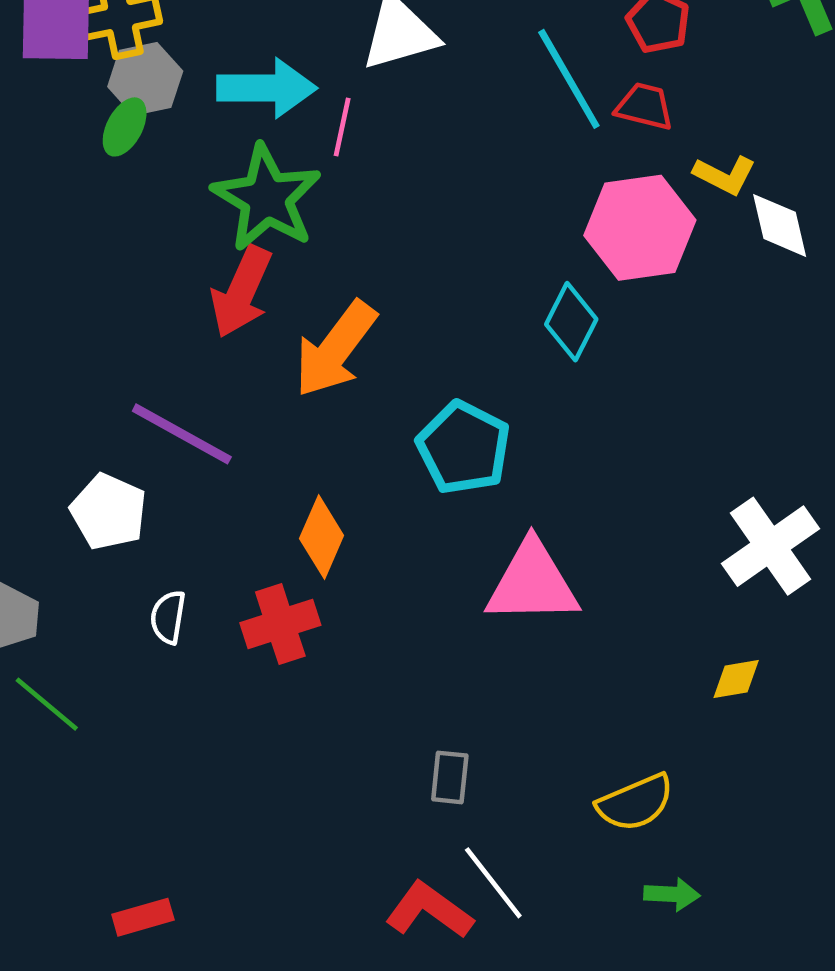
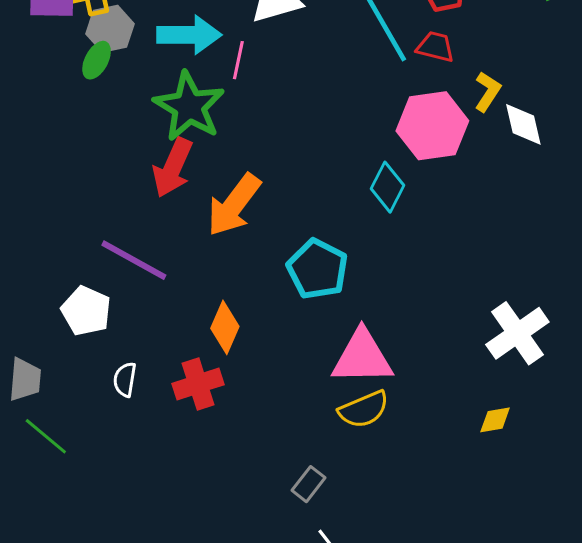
yellow L-shape: (725, 175) -> (488, 92), turned -84
gray rectangle: (450, 777) -> (308, 484), turned 32
yellow semicircle: (635, 803) -> (364, 409), moved

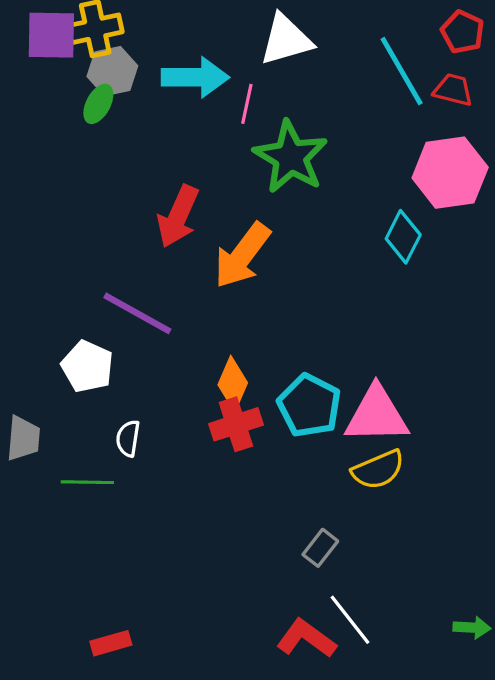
green star: (189, 106) -> (291, 157), moved
cyan pentagon: (317, 269) -> (309, 406), moved
red cross: (198, 384) -> (236, 424), moved
green line: (46, 436) -> (87, 482), moved, turned -39

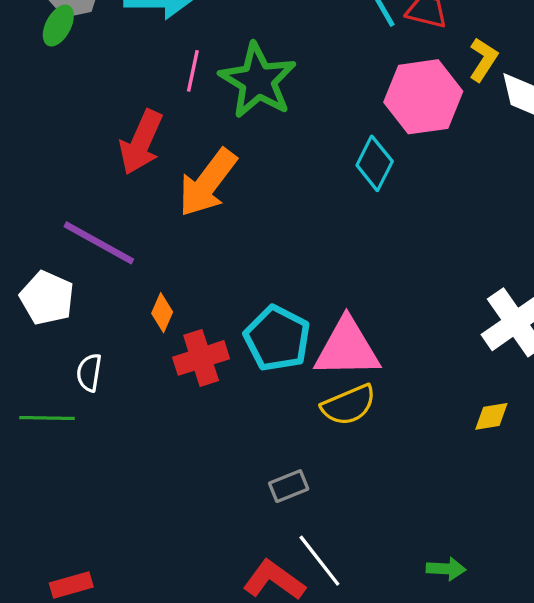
pink line: (247, 104) -> (193, 71), moved
orange diamond: (233, 384) -> (162, 313), moved, size x0.7
gray rectangle: (320, 548) -> (289, 486), turned 30

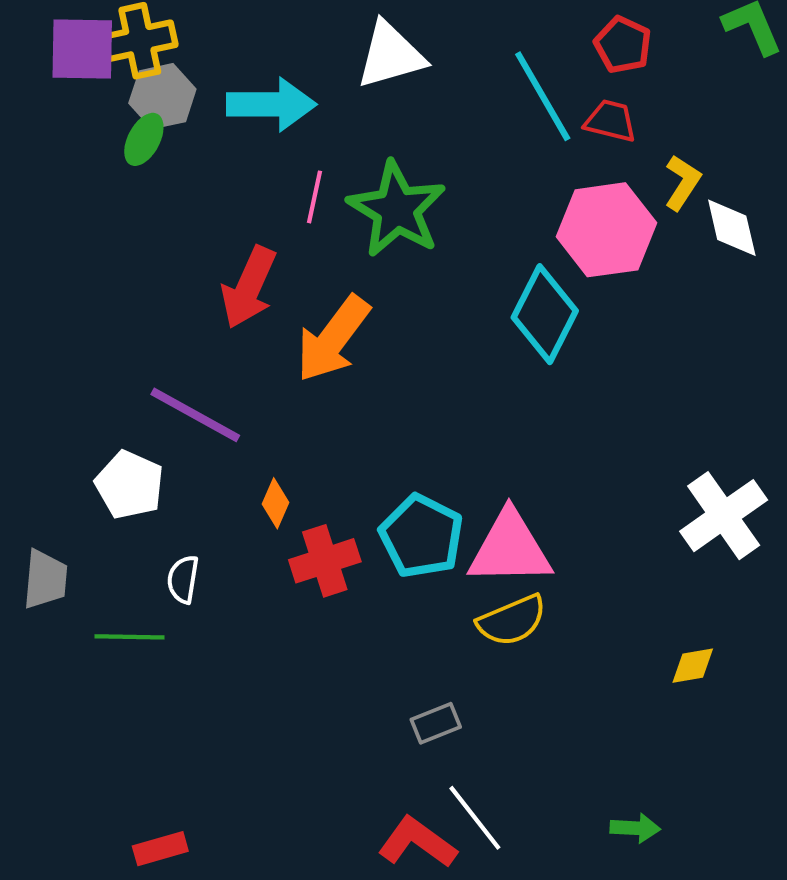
cyan diamond: (375, 163) -> (545, 314), size x1.4
yellow diamond: (491, 416) -> (693, 666), moved

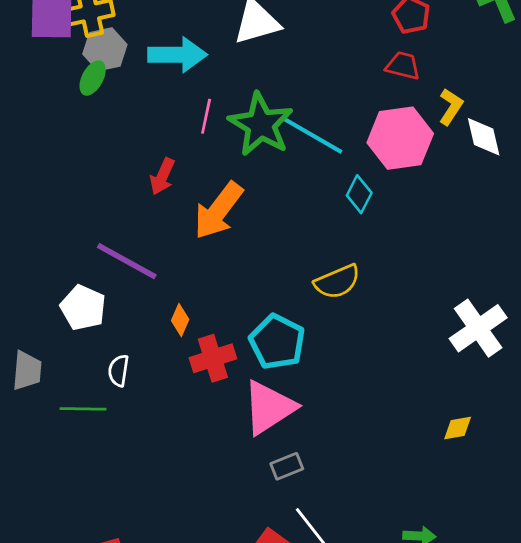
cyan line: (543, 96) -> (313, 135), moved, turned -30
red arrow: (249, 287) -> (162, 176), size x0.7
cyan diamond: (545, 314) -> (359, 194), size x0.6
pink triangle: (510, 548) -> (269, 407), moved, turned -32
yellow semicircle: (512, 620) -> (337, 282), moved

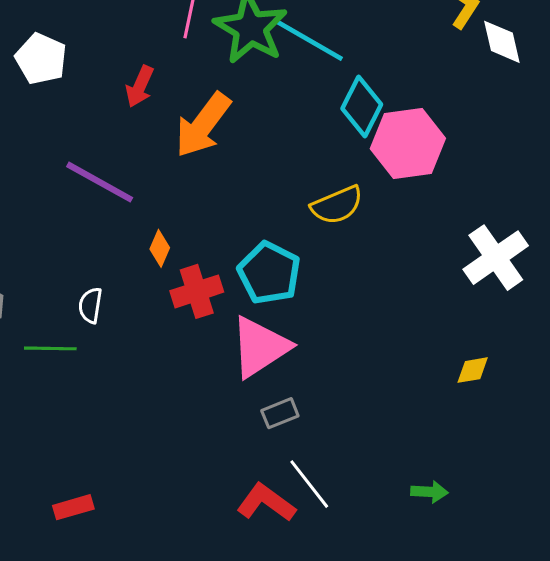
pink hexagon: (400, 138) -> (408, 143), moved
cyan diamond: (359, 194) -> (362, 106), size x1.4
white pentagon: (83, 308) -> (41, 59), moved

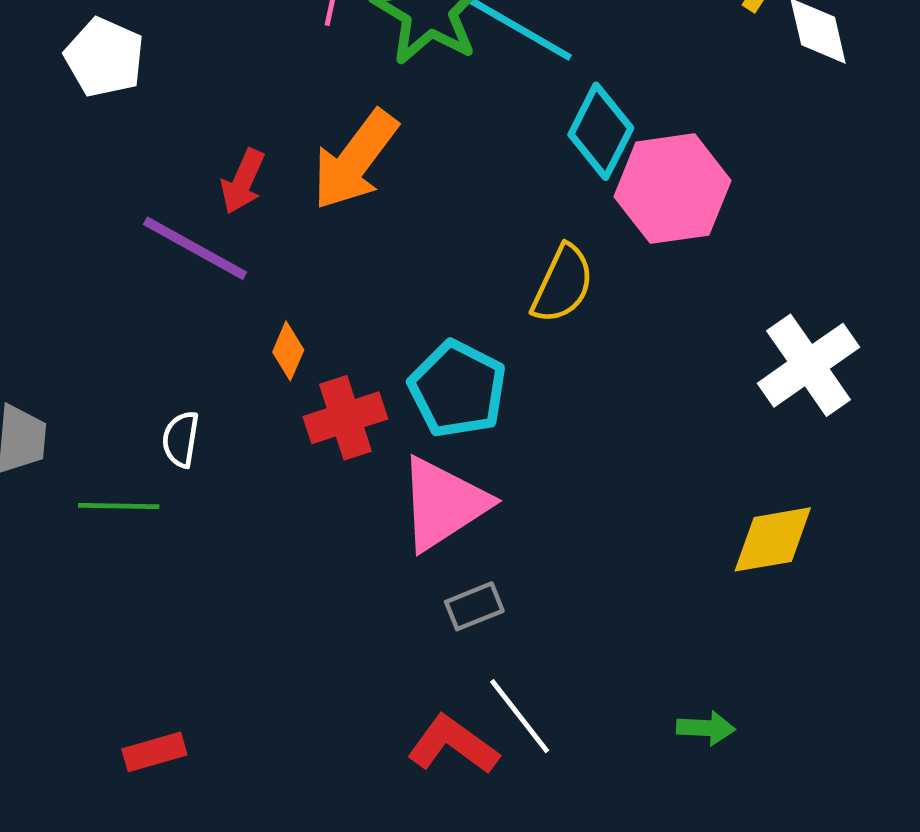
red arrow: (140, 86) -> (243, 181), moved
yellow semicircle: (337, 205) -> (563, 284), turned -42
yellow diamond: (473, 370) -> (773, 539), size x1.6

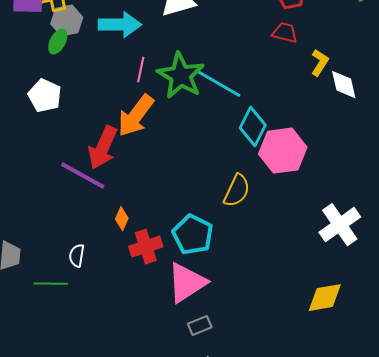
orange arrow: (355, 160) -> (136, 116), moved
red arrow: (243, 181) -> (103, 148), size x1.6

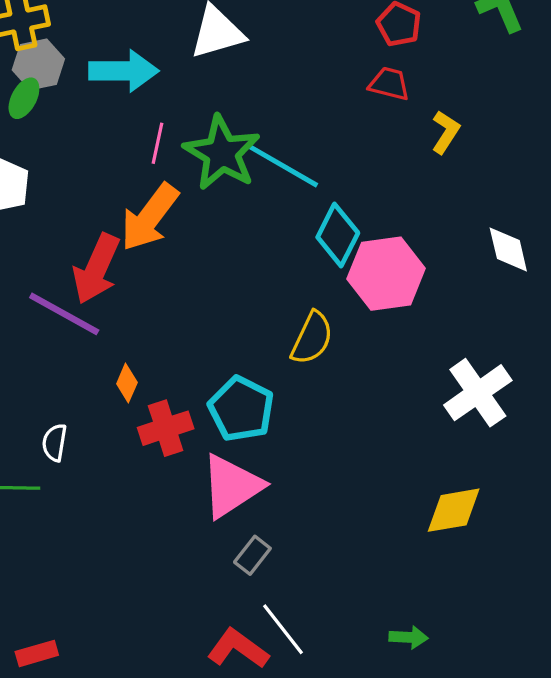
white diamond: (344, 85) -> (508, 250), moved
gray rectangle: (200, 326) -> (252, 555), turned -30

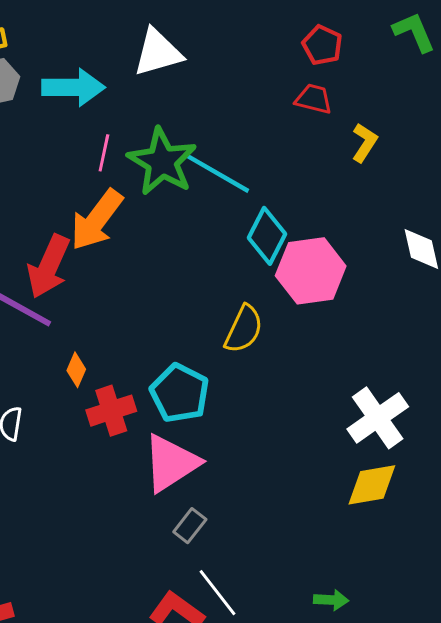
white cross: (478, 393) -> (378, 418), moved

